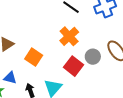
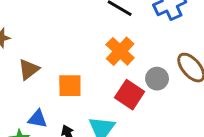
orange square: (34, 57) -> (70, 86), turned -30

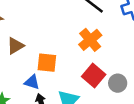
gray circle: (157, 79) -> (118, 83), moved
blue triangle: (38, 119) -> (32, 82), moved

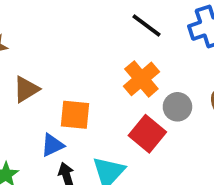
blue triangle: (32, 82) -> (52, 145), turned -42
gray circle: (118, 83) -> (177, 107), moved

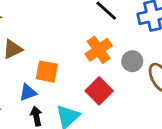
gray circle: (177, 107) -> (132, 61), moved

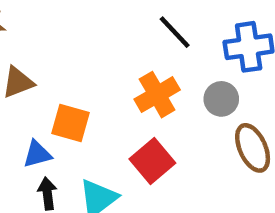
gray circle: (132, 61) -> (221, 99), moved

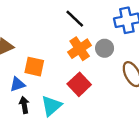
black line: (175, 32) -> (75, 19), moved
gray circle: (221, 99) -> (105, 48), moved

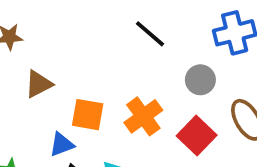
orange cross: (80, 49) -> (143, 116), moved
red square: (79, 84) -> (197, 135), moved

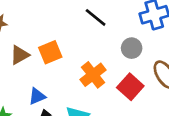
orange square: (88, 115) -> (50, 52), moved, turned -30

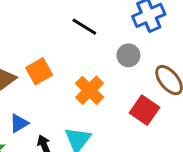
red square: (130, 87) -> (144, 110), moved
blue triangle: (37, 96) -> (19, 123), moved

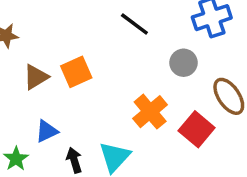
orange cross: (90, 90) -> (150, 112), moved

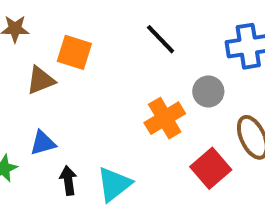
orange square: (76, 72) -> (74, 52), moved, turned 32
orange cross: (150, 112) -> (165, 118), moved

